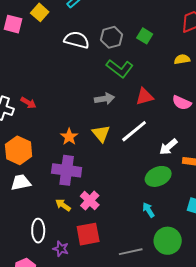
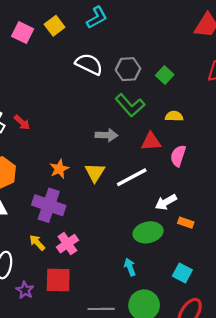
yellow semicircle: (182, 59) -> (174, 116), moved
pink semicircle: (182, 103) -> (178, 156), moved, turned 72

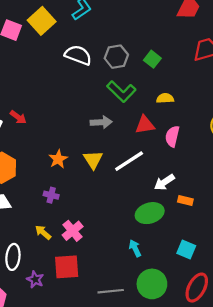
yellow square: (55, 26) -> (42, 21), size x1.4
purple cross: (49, 205) -> (51, 195), size x0.5

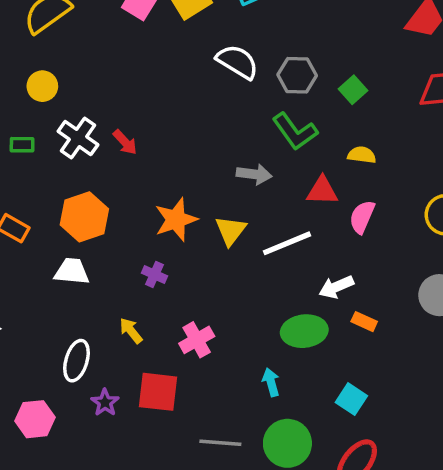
orange star: (58, 159) -> (176, 220), size x1.4
pink cross: (73, 231) -> (197, 340), moved

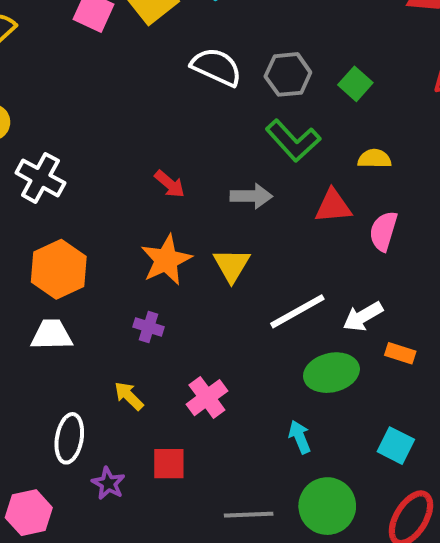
red arrow: (125, 142) -> (170, 184), moved
white line: (287, 243) -> (297, 311), moved
red square: (158, 392) -> (169, 464), size x0.7

